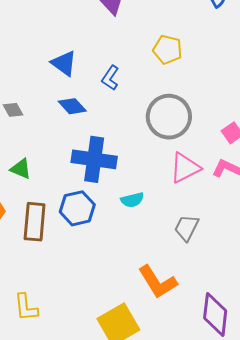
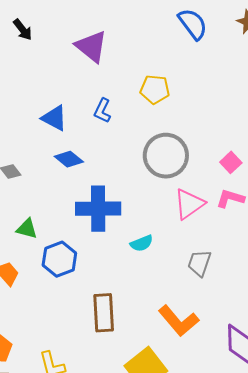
blue L-shape: (110, 78) -> (102, 111), moved
blue hexagon: (77, 208) -> (59, 259), moved
brown rectangle: (35, 222) -> (104, 313), moved

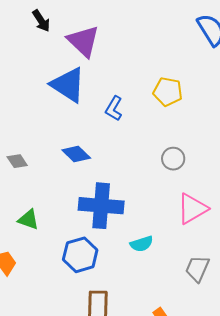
purple triangle: (91, 47) -> (83, 41), moved
blue triangle: (54, 118) -> (68, 85), moved, size x1.4
gray circle: (166, 156) -> (173, 159), size x0.5
blue hexagon: (59, 259) -> (80, 255), moved

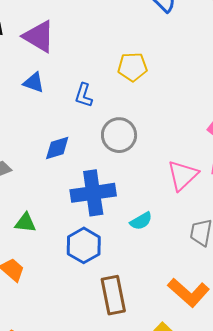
blue triangle: (68, 85) -> (34, 82), size x0.6
blue diamond: (76, 154) -> (57, 148), turned -48
gray circle: (173, 159) -> (119, 135), moved, size x1.5

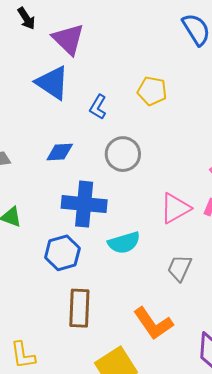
blue triangle: (34, 82) -> (52, 83), size x1.6
cyan semicircle: (141, 221) -> (124, 243), size x1.4

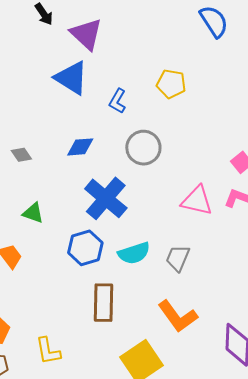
blue cross: (84, 204) -> (106, 198), turned 36
pink triangle: (175, 208) -> (197, 201), turned 44
cyan semicircle: (124, 243) -> (134, 253), moved
gray trapezoid: (180, 268) -> (178, 258), moved

